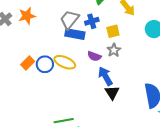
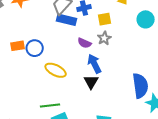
yellow ellipse: (65, 62) -> (56, 70), moved
orange rectangle: (28, 63) -> (18, 46), turned 32
black triangle: (112, 93) -> (91, 82), moved

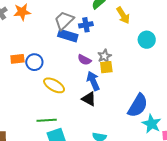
yellow square: (104, 19) -> (106, 67), moved
black triangle: (91, 82) -> (89, 99), turned -35
blue semicircle: (140, 86) -> (138, 106), turned 35

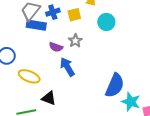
cyan circle: (147, 40) -> (106, 22), moved
yellow square: (106, 67) -> (74, 15), moved
black triangle: (89, 99) -> (49, 98), moved

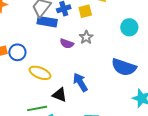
cyan circle: (106, 22) -> (129, 27), moved
blue arrow: (67, 67) -> (80, 82), moved
blue semicircle: (115, 85) -> (124, 67), moved, turned 85

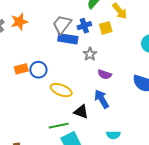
gray star: (86, 37) -> (90, 54), moved
purple semicircle: (67, 44) -> (105, 74), moved

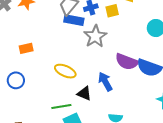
gray star: (90, 54) -> (95, 36), size x1.6
blue circle: (38, 70) -> (16, 80), moved
purple semicircle: (105, 74) -> (127, 62), moved, size x1.6

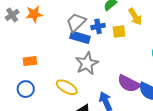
gray star: (95, 36) -> (87, 63), moved
blue circle: (16, 80) -> (26, 89), moved

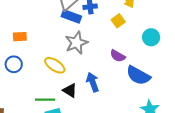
yellow square: (119, 32) -> (118, 21), moved, turned -32
purple semicircle: (129, 84) -> (118, 56), moved, size x0.7

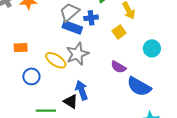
blue circle: (14, 64) -> (31, 76), moved
yellow ellipse: (55, 65) -> (56, 60), moved
blue arrow: (93, 82) -> (82, 90), moved

